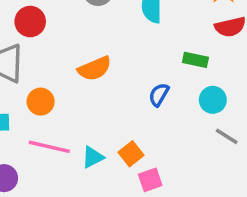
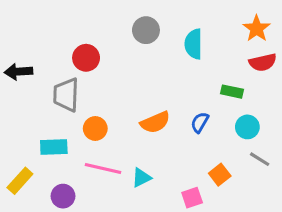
orange semicircle: (95, 69) -> (155, 122), moved
orange square: (131, 154) -> (220, 175), moved

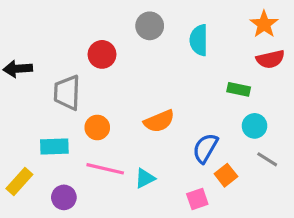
red circle: (86, 58) -> (102, 54), moved
blue semicircle: (200, 122) -> (205, 148), moved, size x1.4

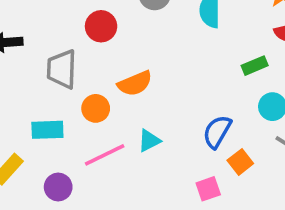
green rectangle: (239, 89) -> (255, 66), turned -35
orange semicircle: (159, 121) -> (135, 83), moved
pink line: (105, 169) -> (105, 155), turned -39
cyan triangle: (145, 178) -> (149, 141), moved

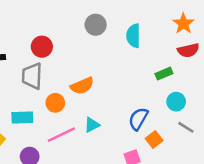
red circle: (101, 26) -> (42, 47), moved

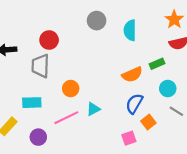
orange semicircle: (82, 86) -> (132, 75), moved
orange circle: (55, 103) -> (71, 89), moved

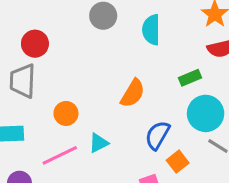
orange semicircle: (132, 75) -> (133, 93), moved, turned -36
cyan circle: (168, 89) -> (206, 113), size x1.5

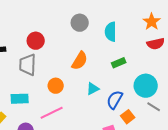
green rectangle: (190, 78) -> (119, 63), moved
orange semicircle: (133, 93) -> (80, 61), moved
cyan triangle: (99, 143) -> (93, 89), moved

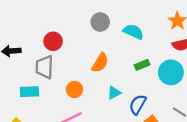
cyan semicircle: (111, 32) -> (133, 32), turned 114
cyan circle: (146, 86) -> (171, 72), moved
cyan rectangle: (20, 99) -> (29, 92), moved

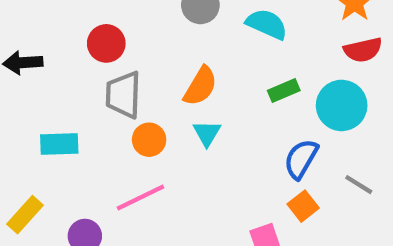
gray trapezoid: (44, 67) -> (123, 95), moved
cyan triangle: (114, 93) -> (207, 133), moved, turned -32
blue semicircle: (138, 105) -> (301, 159), moved

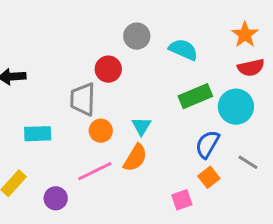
red circle: (106, 43) -> (108, 69), moved
orange semicircle: (200, 86) -> (135, 158), moved
green rectangle: (284, 90) -> (195, 96), size x1.5

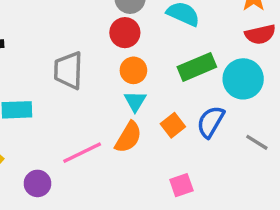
red circle: (108, 69) -> (125, 33), moved
orange circle: (101, 131) -> (133, 70), moved
orange square: (209, 177) -> (173, 125), moved

